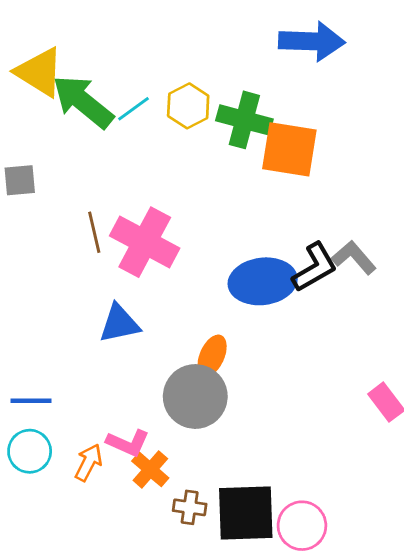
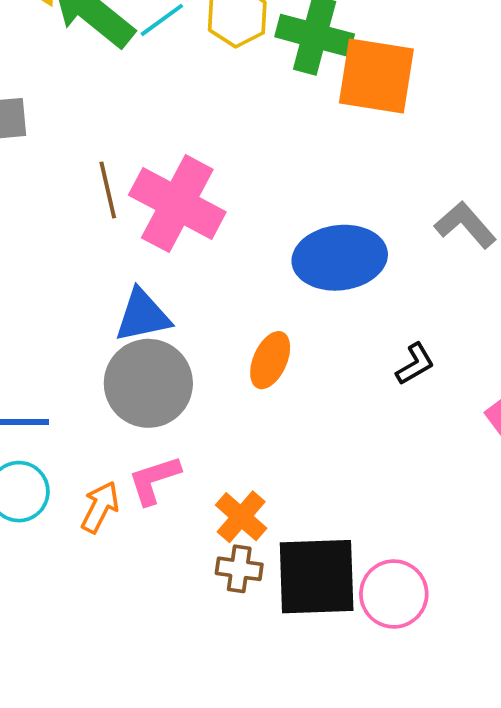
black L-shape: (315, 267) -> (415, 364), moved, size x0.6
gray circle: (195, 396) -> (148, 383), moved
pink L-shape: (128, 443) -> (154, 480), turned 138
orange cross: (150, 469) -> (241, 517), moved

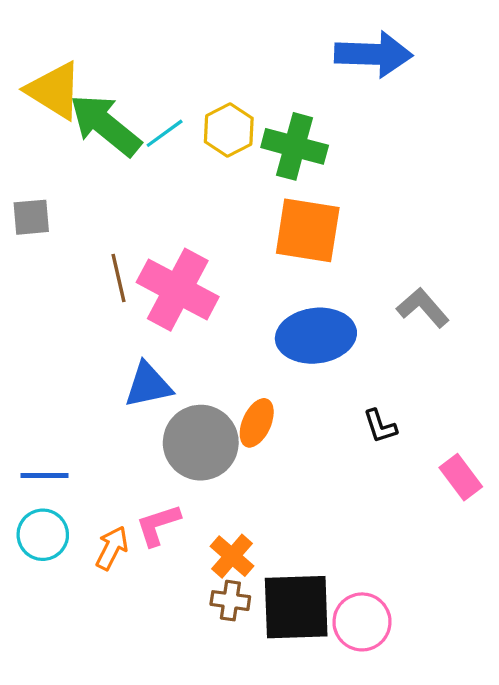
orange square: (376, 76) -> (308, 230), moved
black L-shape: (415, 364) -> (380, 426), turned 102
gray circle: (148, 383) -> (201, 443), moved

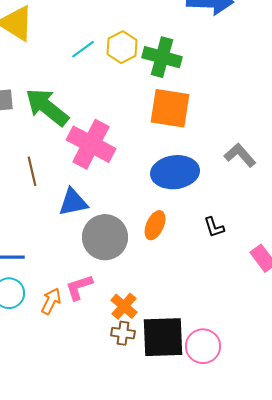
green arrow: (105, 125) -> (47, 107), moved
brown line: (118, 278) -> (32, 171), moved
orange ellipse: (257, 423) -> (155, 225), moved

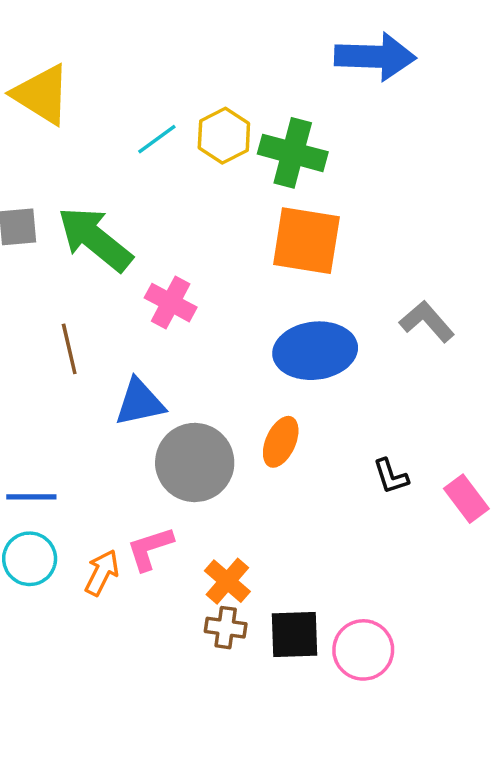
pink cross: (91, 144) -> (171, 303), size x0.6
black L-shape: (214, 227) -> (391, 476), moved
black square: (163, 337) -> (294, 634), size x0.7

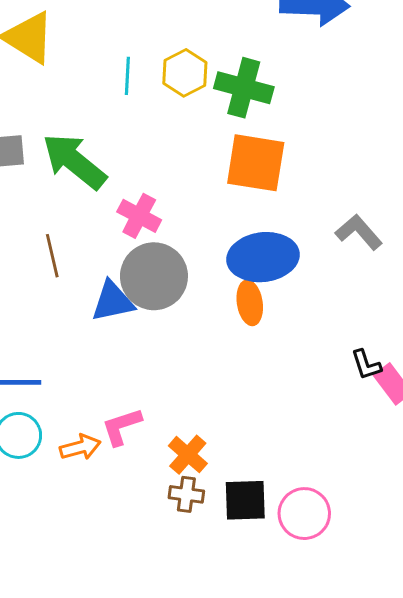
cyan line: (157, 139) -> (127, 76), turned -51
orange ellipse: (281, 442) -> (250, 303), moved, turned -33
gray circle: (195, 462) -> (154, 276), moved
black L-shape: (391, 476) -> (366, 365), moved
orange arrow: (102, 573) -> (80, 447), turned 48

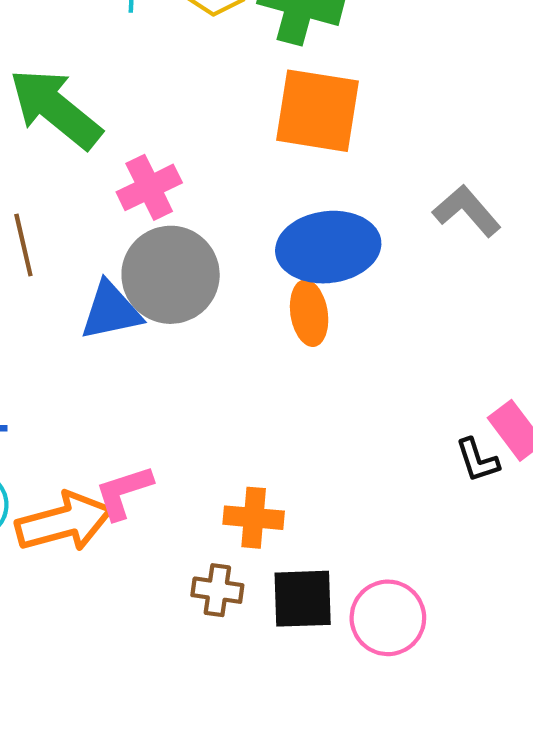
pink cross: (139, 216) -> (149, 187), turned 36
black L-shape: (366, 365) -> (477, 460), moved
orange arrow: (80, 447) -> (64, 522), size x1.6
orange cross: (188, 455) -> (254, 518), moved, turned -36

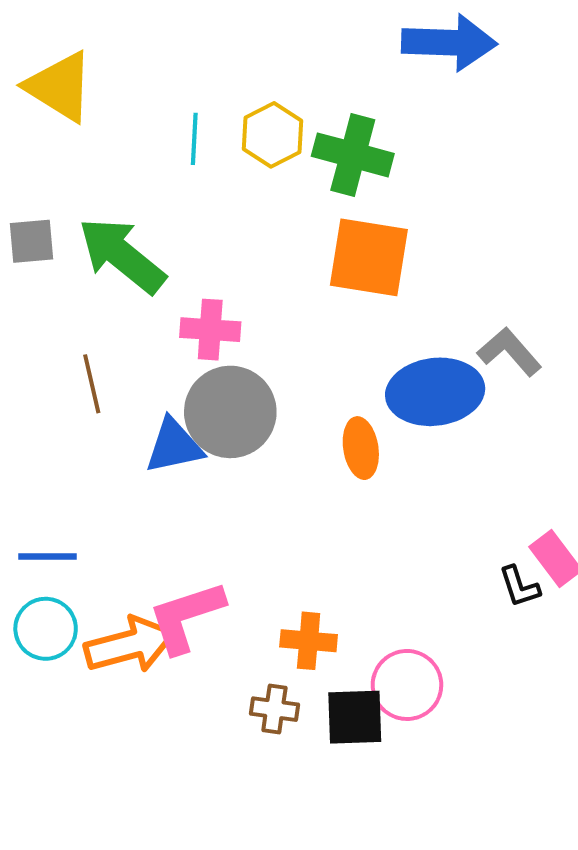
pink cross: (149, 187) -> (210, 330), turned 30
blue ellipse: (328, 247) -> (435, 392), moved
pink L-shape: (124, 492) -> (186, 617), size x1.4
pink circle: (388, 618) -> (407, 685), moved

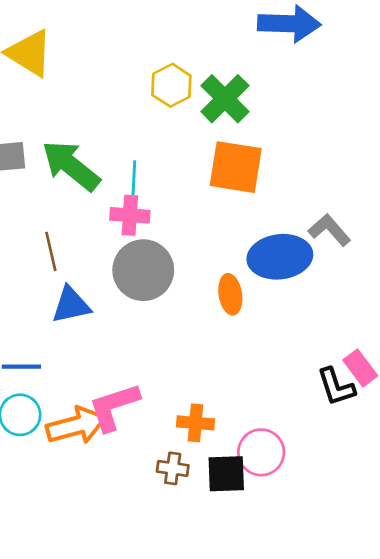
cyan line: (194, 139) -> (134, 178), moved
green cross: (353, 155) -> (225, 99), turned 30
blue triangle: (174, 446) -> (71, 305), moved
black L-shape: (519, 587) -> (336, 387), size x1.4

